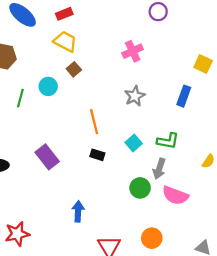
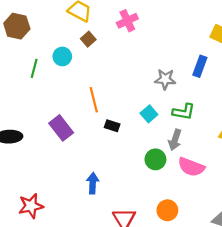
pink cross: (133, 51) -> (127, 21), moved
gray star: (135, 96) -> (165, 79), moved, turned 30
orange line: (94, 122) -> (94, 100), moved

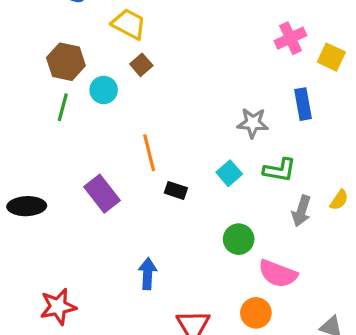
pink cross: (127, 21) -> (290, 38), moved
brown hexagon: (17, 26) -> (66, 62), moved
blue rectangle: (200, 66) -> (303, 104), turned -30
gray arrow: (175, 140) -> (301, 211), moved
pink semicircle: (191, 167) -> (278, 274), moved

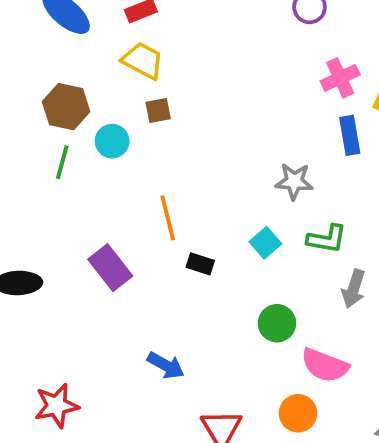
brown square: (141, 65) -> (158, 110), turned 30
blue rectangle: (303, 104) -> (350, 135), moved
blue arrow: (148, 274) -> (166, 365), turned 116

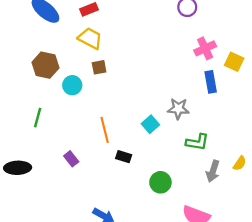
green line: (62, 162) -> (38, 118), moved
cyan square: (265, 243) -> (150, 124), moved
purple rectangle: (110, 268) -> (71, 159), size x0.6
green circle: (277, 323) -> (160, 182), moved

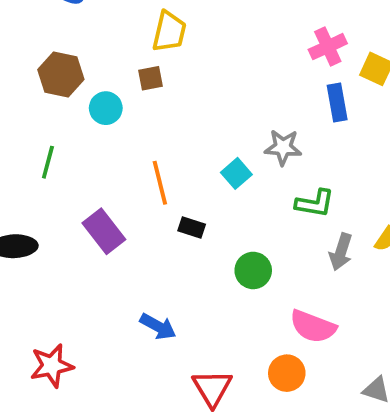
yellow trapezoid: (90, 38) -> (169, 32), moved, turned 75
purple rectangle: (71, 159) -> (104, 231), size x1.6

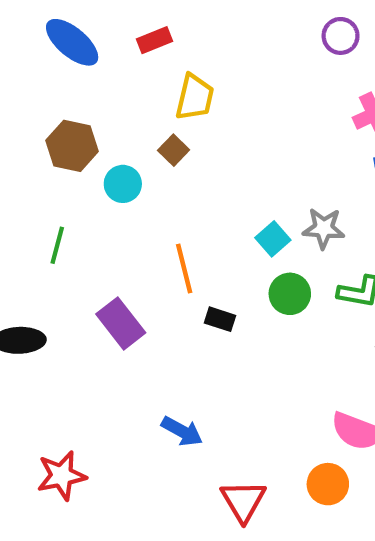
brown square: (151, 78) -> (174, 150), turned -35
cyan square: (236, 173) -> (273, 239), moved
green circle: (253, 270) -> (290, 294), moved

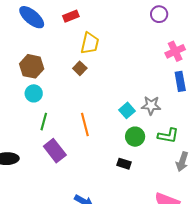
cyan circle: (123, 184) -> (34, 93), moved
green line: (57, 245) -> (44, 122), moved
black rectangle: (220, 319) -> (124, 164), moved

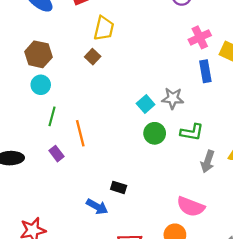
orange line: (85, 125) -> (80, 133), moved
purple rectangle: (55, 151) -> (57, 154), moved, size x0.6
black rectangle: (124, 164) -> (119, 187), moved

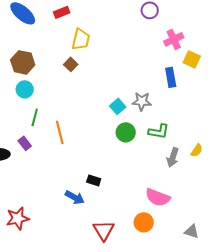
pink cross: (200, 37) -> (174, 39), moved
purple rectangle: (57, 154) -> (25, 143), moved

